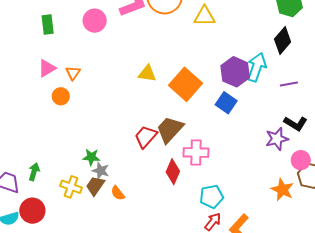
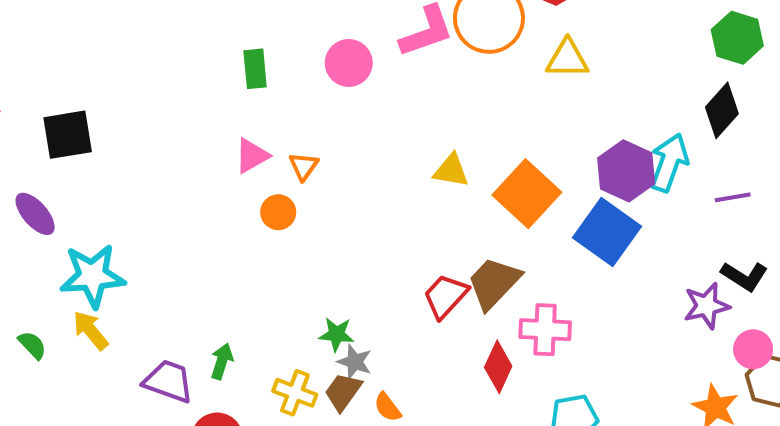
blue square: (226, 103) -> (607, 232), size x1.5

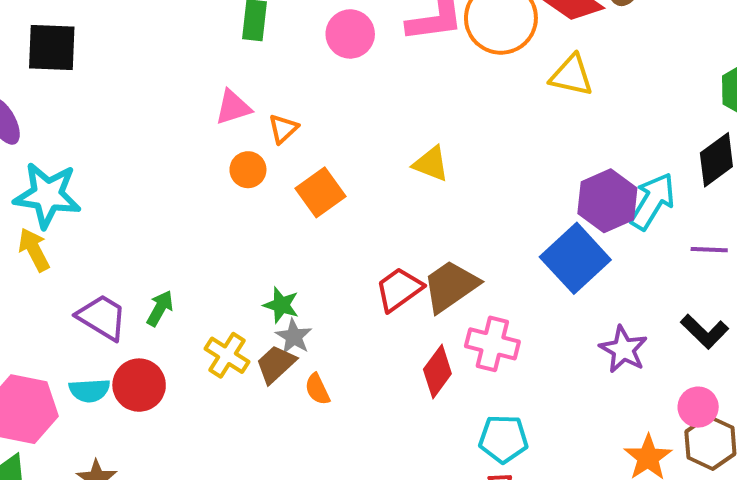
orange square: (527, 194) -> (321, 192), moved, size x0.7
purple star: (706, 306) -> (623, 349), moved, turned 30

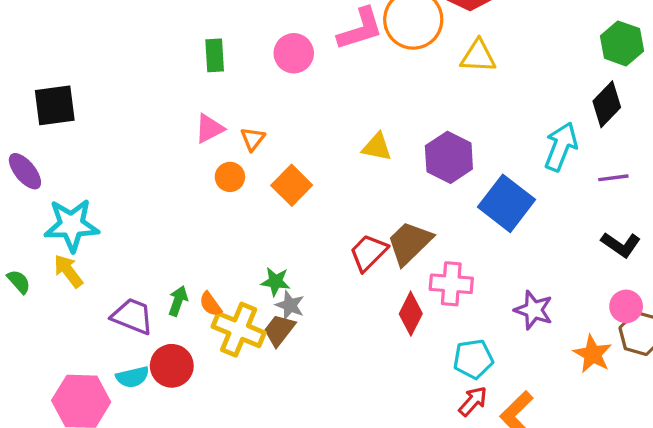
purple hexagon: (607, 201) -> (449, 157), moved
purple star: (623, 349) -> (534, 310), moved
yellow cross: (227, 355) -> (239, 330), size x1.4
orange semicircle: (317, 389) -> (210, 304), moved

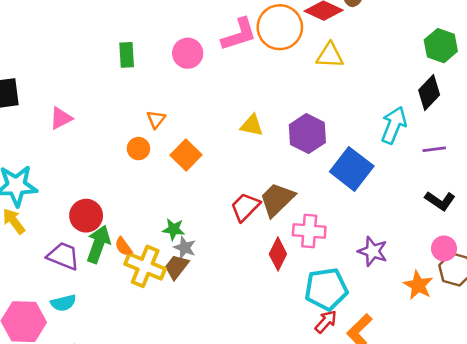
pink triangle: (209, 129) -> (61, 118), moved
green arrow: (178, 301) -> (98, 244), size x1.6
cyan pentagon: (473, 359) -> (326, 289), size x1.4
red circle: (172, 366) -> (86, 216), moved

